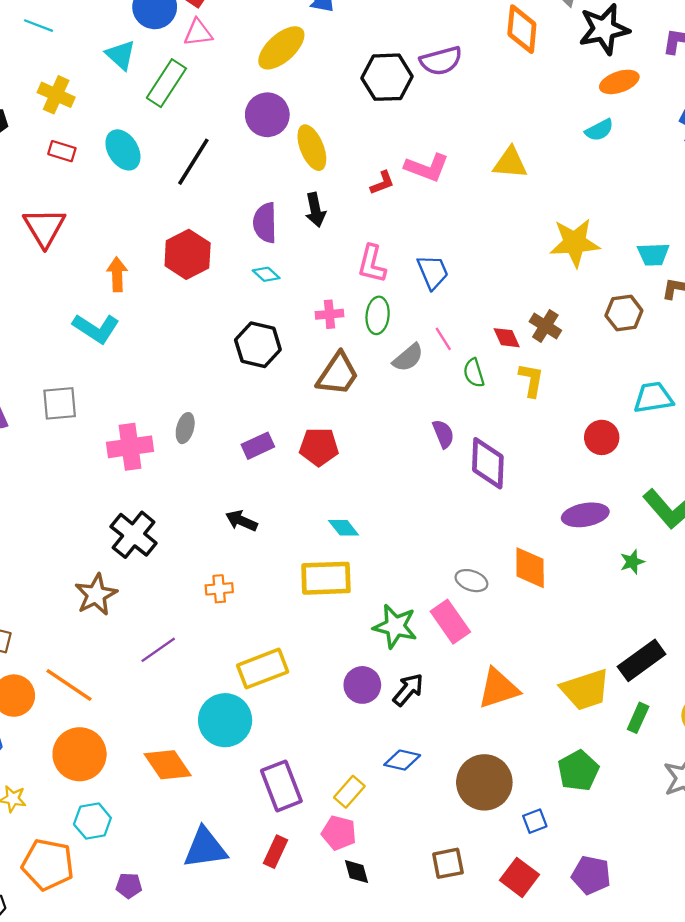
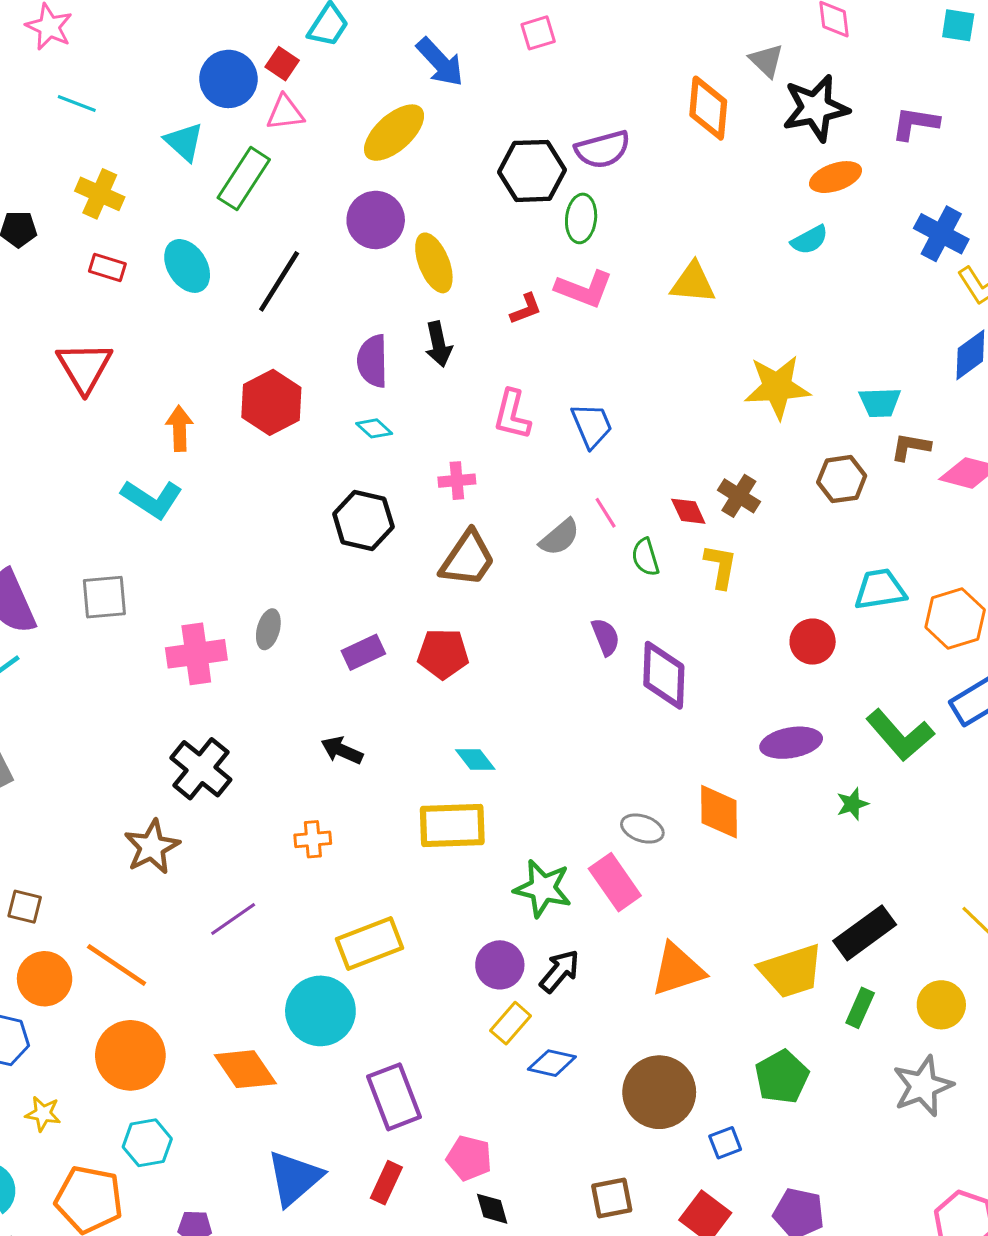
green ellipse: (378, 315) -> (581, 218), moved
yellow rectangle: (349, 792) -> (511, 1023), moved
blue triangle: (205, 848) -> (294, 1178), turned -33

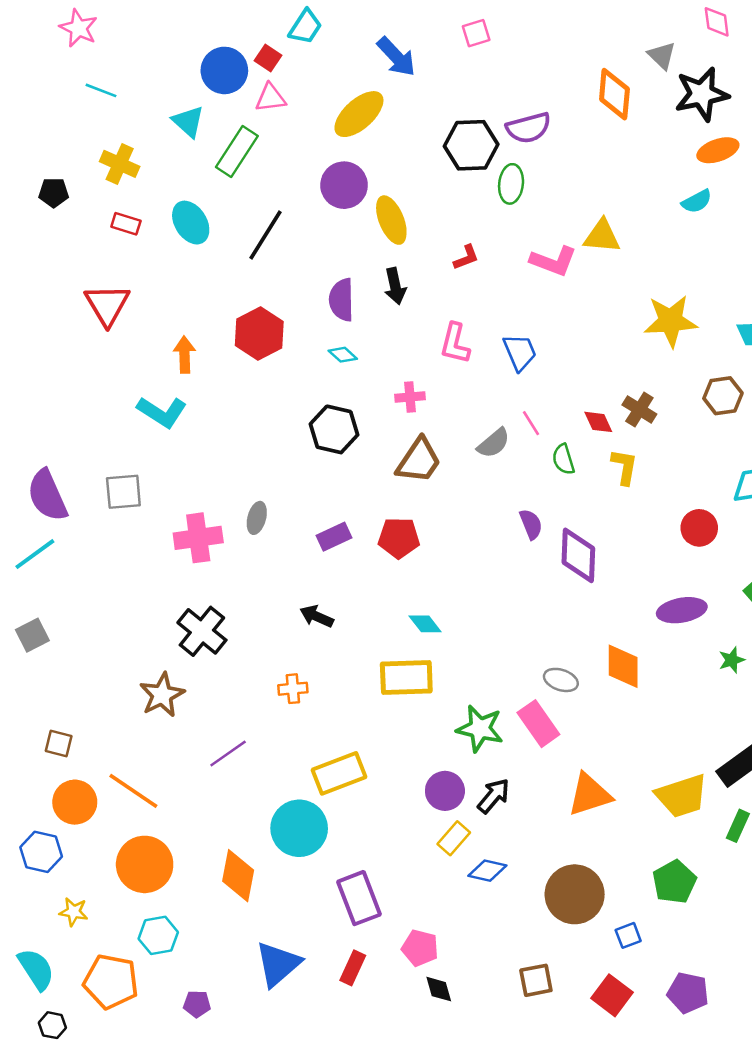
pink L-shape: (584, 289) -> (553, 261), moved
orange diamond: (245, 1069) -> (238, 876), turned 45

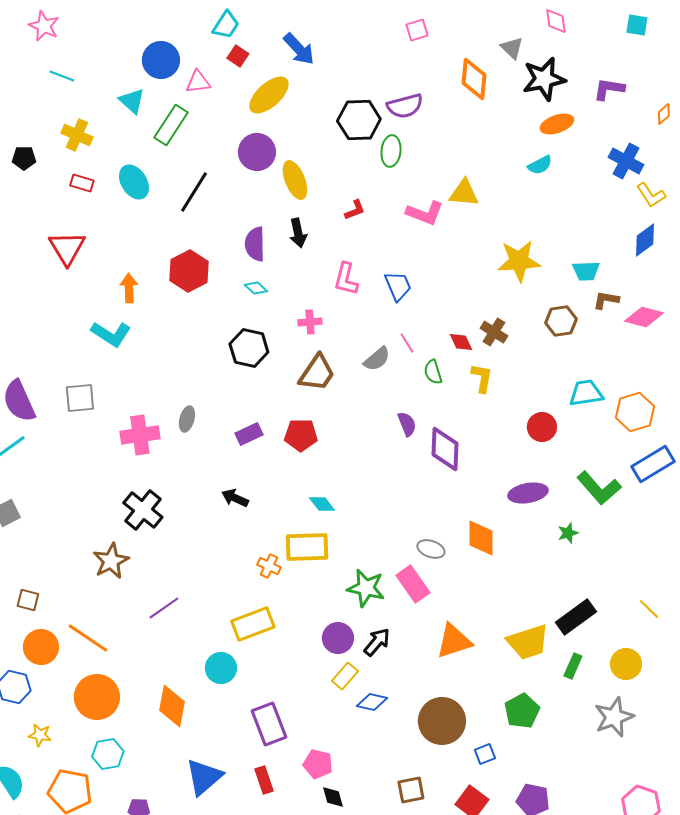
pink square: (476, 33) -> (417, 30), moved
red square: (268, 58) -> (238, 56), moved
orange cross: (293, 689) -> (269, 566), moved, turned 30
cyan circle: (299, 828) -> (221, 668), size x0.7
red rectangle: (353, 968) -> (264, 780), turned -44

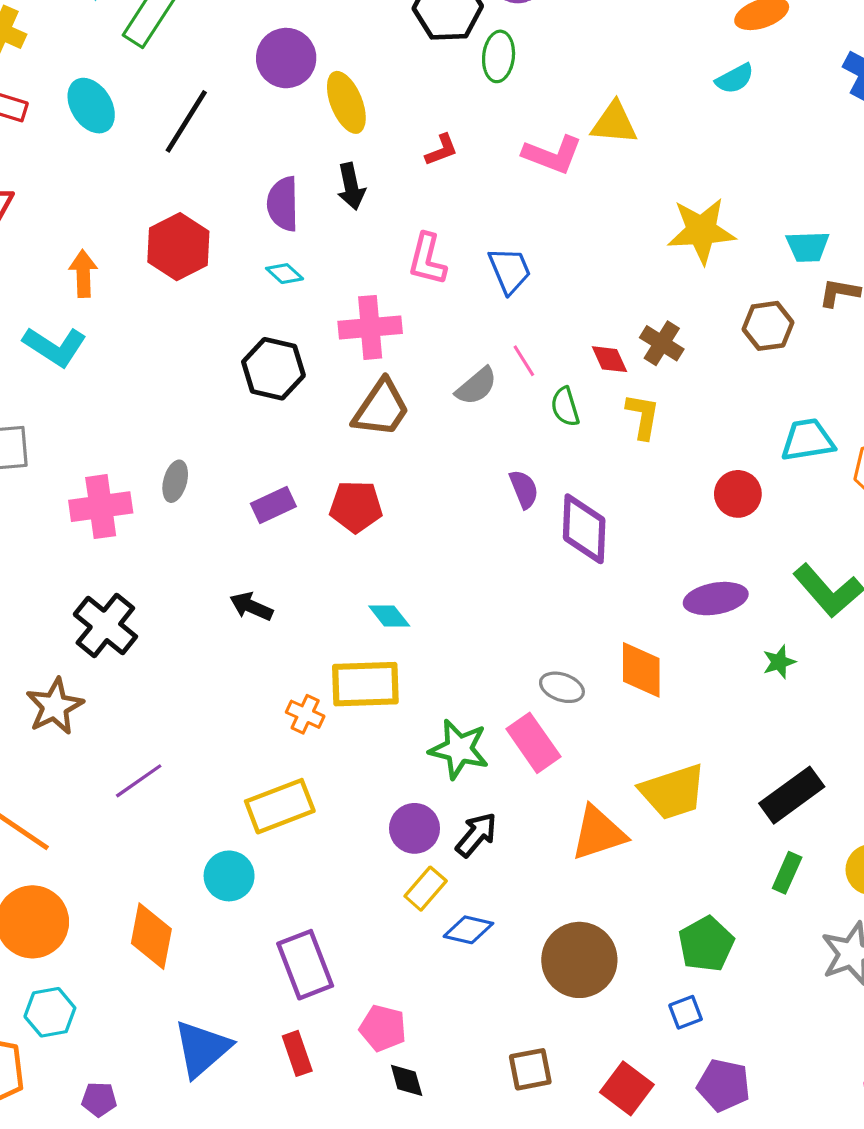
pink cross: (310, 322) -> (370, 327), size x1.6
yellow trapezoid: (528, 642) -> (673, 792), moved
blue square: (485, 754) -> (686, 1012), moved

